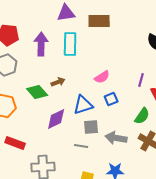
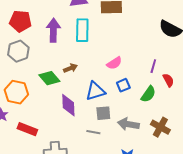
green semicircle: (142, 116) -> (148, 94), moved
purple diamond: (56, 119) -> (68, 105), turned -65

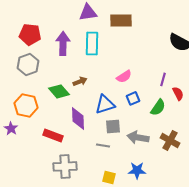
red rectangle: (27, 129) -> (53, 135), moved

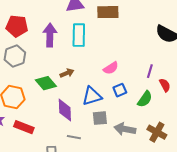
red rectangle: (53, 135) -> (24, 127), moved
gray line: (103, 145) -> (74, 137), moved

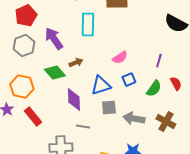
red pentagon: (17, 26) -> (26, 16), turned -30
purple arrow: (50, 35) -> (54, 39), moved, turned -35
red semicircle: (165, 85) -> (176, 84), moved
red rectangle: (24, 127) -> (33, 117), turned 30

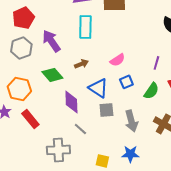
brown arrow: (76, 63) -> (81, 64), moved
blue triangle: (101, 86) -> (98, 88), turned 50
gray arrow: (134, 119) -> (131, 121), turned -115
gray line: (83, 127) -> (80, 129), turned 32

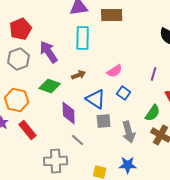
green diamond: (52, 75) -> (50, 86), turned -30
blue square: (126, 82) -> (124, 93), turned -32
green semicircle: (151, 91) -> (153, 113), moved

